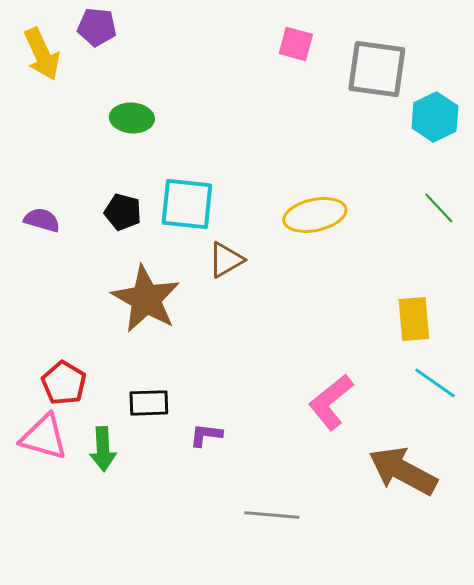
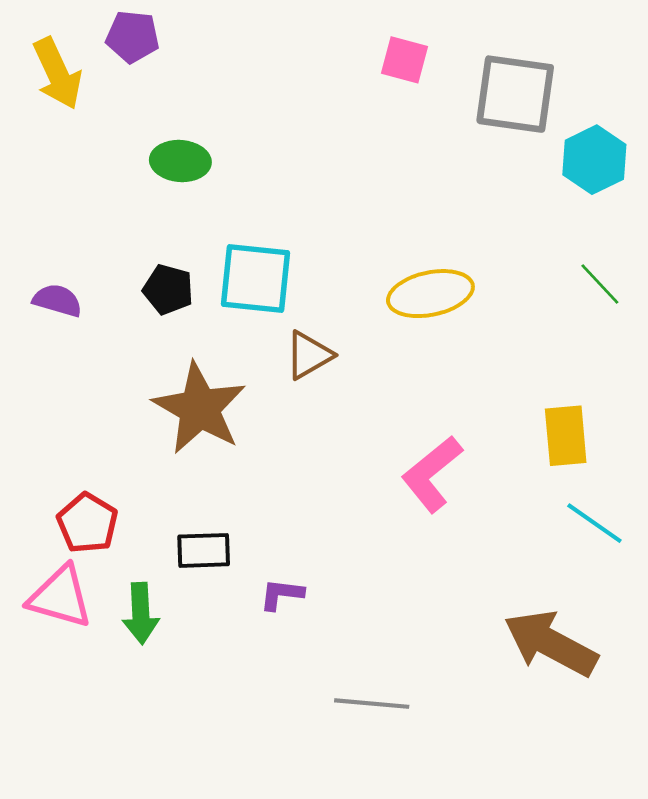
pink L-shape: (331, 402) -> (432, 474), moved

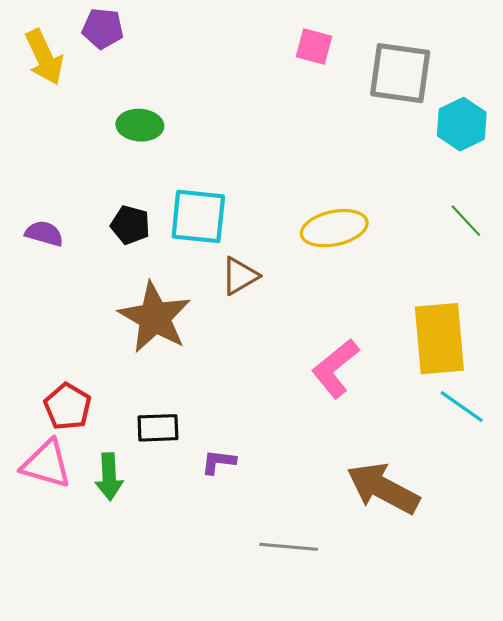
yellow rectangle: (566, 436) -> (439, 339), size x1.5
brown arrow: (551, 643) -> (383, 488), moved

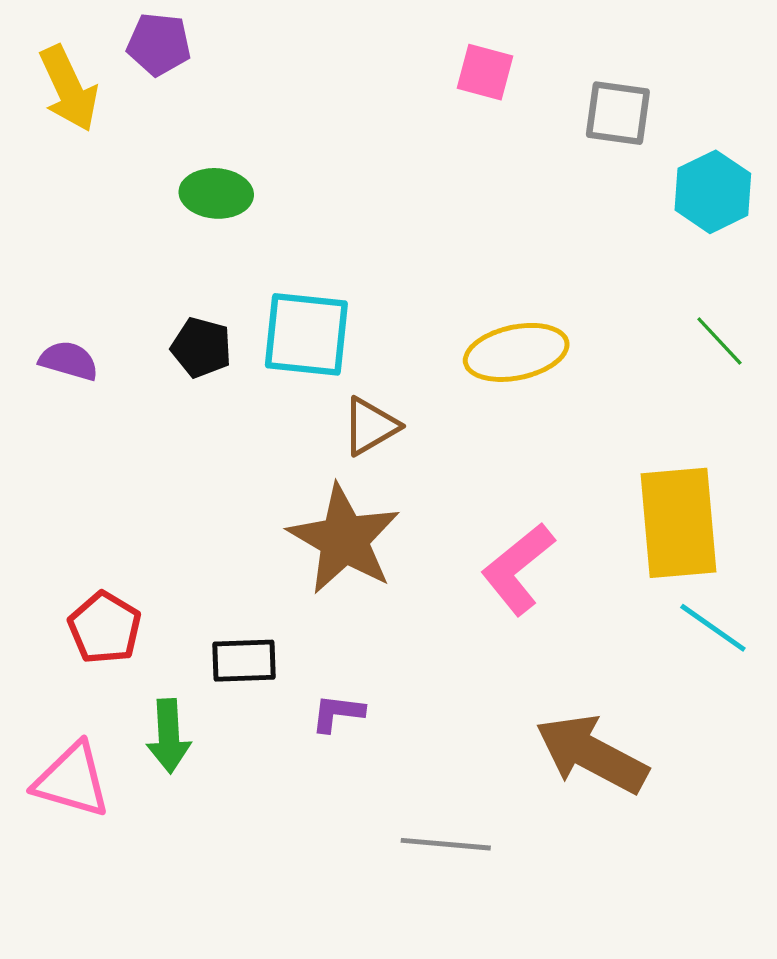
gray square: (400, 73) -> (618, 113), size x0.7
brown star: (155, 317) -> (344, 539), moved
pink triangle: (46, 464) -> (72, 780), moved

